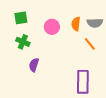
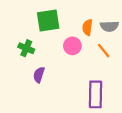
green square: (21, 18) -> (48, 20), moved, size x1.5
pink circle: (52, 27) -> (72, 46), moved

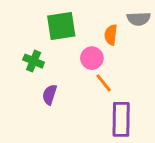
gray semicircle: (109, 26) -> (139, 19), moved
orange line: (104, 51) -> (104, 83), moved

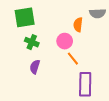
green square: (61, 26) -> (25, 17), moved
green cross: (34, 61) -> (32, 42), moved

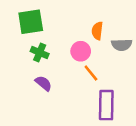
gray semicircle: (98, 13) -> (122, 45), moved
purple semicircle: (35, 67) -> (43, 83), turned 112

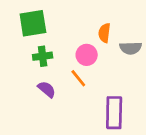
green cross: (40, 53) -> (43, 56), turned -30
orange line: (91, 73) -> (78, 78), moved

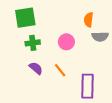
orange semicircle: (104, 33) -> (89, 20), moved
orange line: (78, 78) -> (60, 70), moved

